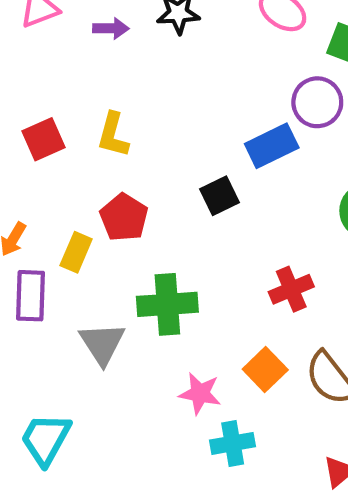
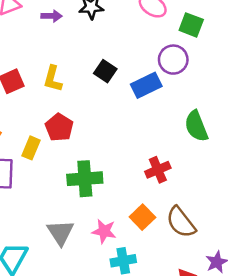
black square: (220, 196) -> (105, 71), moved, turned -30
gray triangle: (102, 343) -> (60, 233), moved

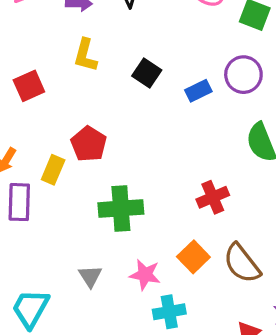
purple circle: (173, 60) -> (243, 75), moved
yellow L-shape: (53, 79) -> (85, 55), moved
blue rectangle: (146, 85) -> (198, 91), size x0.7
gray triangle: (60, 233) -> (90, 276), size x0.7

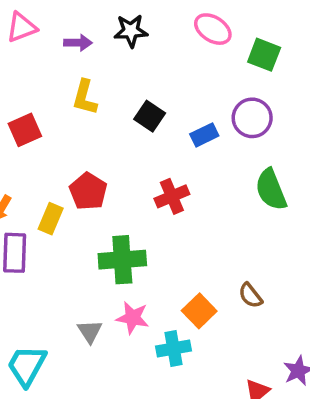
red cross: (213, 197) -> (172, 196), moved
brown semicircle: (242, 263) -> (250, 296), moved, size x0.6
pink star: (145, 275) -> (133, 318), moved
cyan cross: (169, 312) -> (174, 348), moved

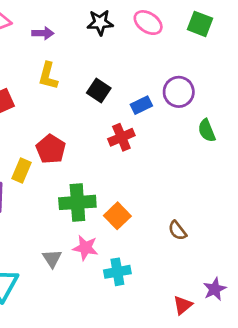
black star: (131, 31) -> (100, 23), moved
green square: (264, 55) -> (200, 24), moved
green semicircle: (271, 190) -> (207, 131), moved, size x0.7
red cross: (172, 196) -> (121, 137), moved
orange square: (199, 311) -> (117, 216), moved

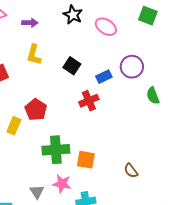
black star: (100, 23) -> (73, 15), turned 30
pink ellipse: (148, 23) -> (106, 27), moved
orange square: (117, 216) -> (86, 160), turned -36

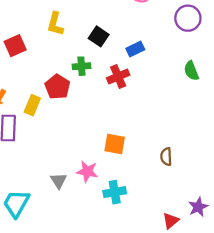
purple circle: (132, 67) -> (188, 18), moved
green cross: (56, 150) -> (81, 66), moved, size x0.6
brown semicircle: (131, 171) -> (166, 157), turned 35

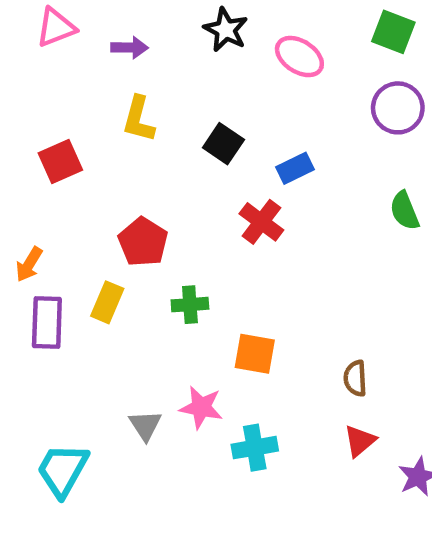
green cross: (81, 66) -> (190, 305), moved
red cross: (118, 77) -> (261, 222), turned -30
yellow rectangle: (32, 105) -> (107, 302), moved
red triangle: (171, 221) -> (360, 441), moved

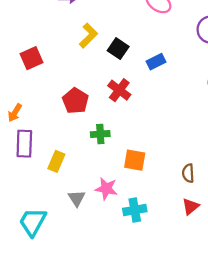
yellow L-shape: (139, 119) -> (88, 36), moved, turned -150
red cross: (261, 222) -> (119, 90), moved
yellow rectangle: (107, 302) -> (56, 161), moved

